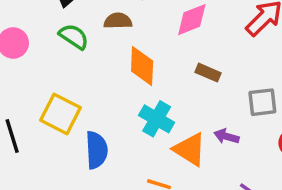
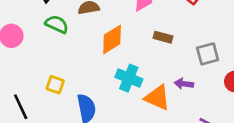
orange diamond: (142, 66) -> (112, 39), turned 64
yellow square: (61, 114) -> (55, 85), size x0.6

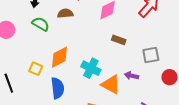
orange diamond: (112, 39) -> (60, 57), moved

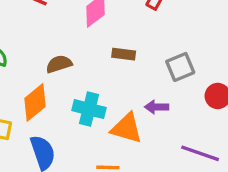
brown semicircle: (65, 13) -> (59, 64), moved

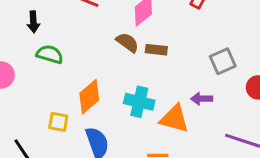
brown rectangle: (124, 54) -> (156, 50), moved
brown semicircle: (59, 64) -> (127, 42), moved, turned 55

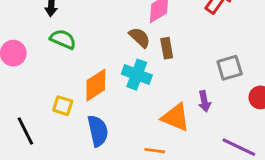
brown rectangle: (156, 50) -> (167, 48), turned 66
purple arrow: (202, 99) -> (204, 101), turned -108
cyan cross: (139, 102) -> (137, 75), moved

